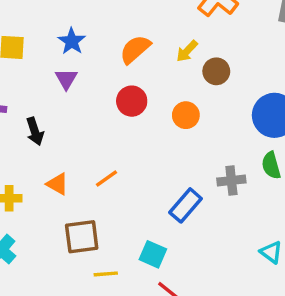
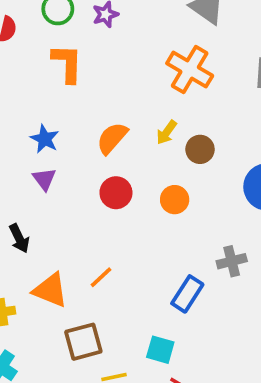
orange triangle: (57, 184) -> (50, 290), size x1.5

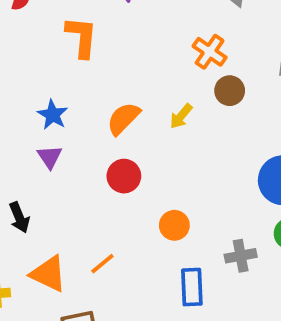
orange cross: (190, 70) -> (210, 52), size x0.7
brown circle: (200, 149) -> (230, 91), moved
orange circle: (175, 200) -> (174, 225), moved
blue rectangle: (187, 294) -> (192, 287), turned -39

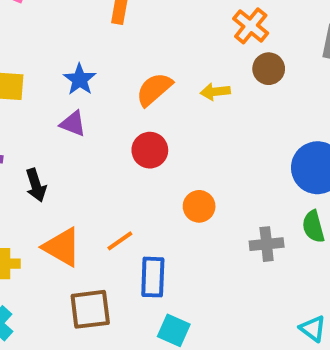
yellow arrow: (181, 116) -> (215, 92), turned 40
purple triangle: (50, 157) -> (73, 124), turned -40
blue rectangle: (192, 287) -> (153, 277), moved

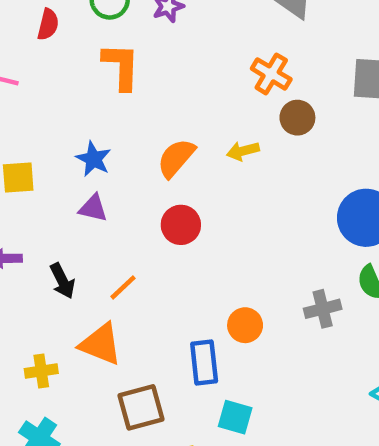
orange circle: (199, 206) -> (245, 325), moved
orange line: (120, 241) -> (123, 287), moved

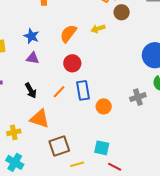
black arrow: (62, 281) -> (31, 90), moved
orange line: (123, 287) -> (59, 92), moved
blue rectangle: (204, 363) -> (83, 90), moved

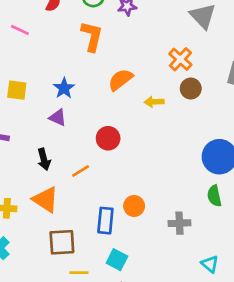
orange semicircle: (68, 34) -> (121, 80), moved
blue rectangle: (83, 90) -> (105, 221), moved
gray cross: (138, 97) -> (179, 223), moved

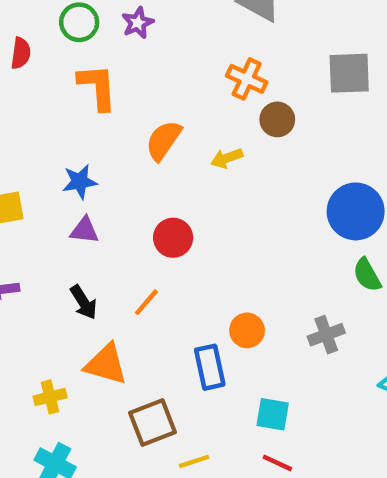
blue star: (64, 88) -> (80, 182), turned -30
cyan square: (117, 260) -> (273, 414), moved

